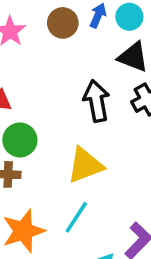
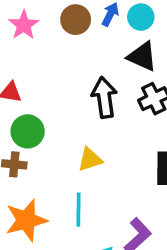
yellow triangle: (85, 165) -> (90, 159), size x0.7
cyan line: (76, 217) -> (78, 210), turned -36

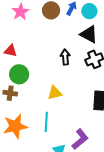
black arrow: (104, 97) -> (65, 57), size x0.7

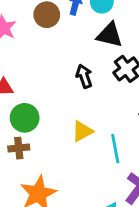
cyan line: (46, 122) -> (115, 149), moved

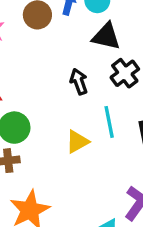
cyan line: (115, 149) -> (109, 122), moved

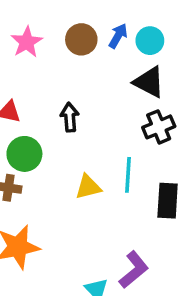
black arrow: (79, 82) -> (70, 117), moved

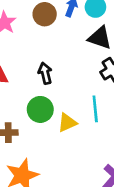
green circle: (24, 154) -> (40, 109), moved

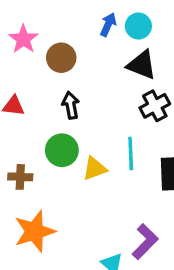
brown circle: (45, 14) -> (61, 58), moved

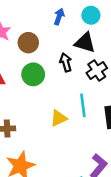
cyan circle: (138, 26) -> (91, 15), moved
black arrow: (71, 105) -> (66, 62), moved
green circle: (62, 150) -> (33, 74), moved

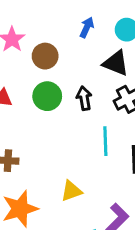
black arrow: (66, 62) -> (84, 98), moved
yellow triangle: (59, 118) -> (71, 191), moved

